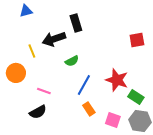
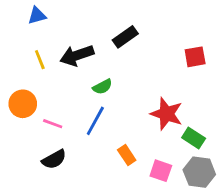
black rectangle: (76, 23) -> (125, 37), moved, turned 72
yellow line: (32, 51) -> (40, 60), moved
blue line: (84, 85) -> (95, 121), moved
pink line: (44, 91) -> (53, 124), moved

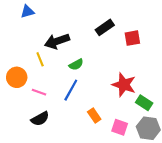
black rectangle: (125, 37) -> (105, 27), moved
red square: (195, 57) -> (132, 38), moved
yellow line: (40, 60) -> (40, 59), moved

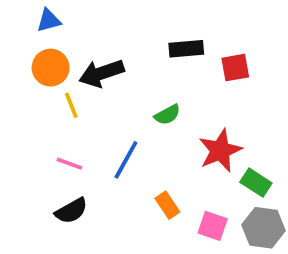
black rectangle: (105, 27) -> (186, 49), turned 30
green semicircle: (76, 65) -> (167, 115), moved
orange circle: (17, 77) -> (51, 68), moved
red star: (124, 85) -> (220, 150), turned 30

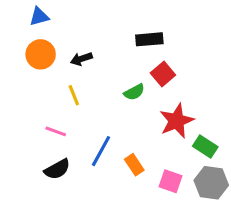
red square: (235, 68) -> (163, 74), moved, turned -30
black arrow: (101, 73) -> (81, 59), size x0.6
yellow line: (71, 105) -> (74, 95), moved
blue line: (126, 160) -> (101, 151), moved

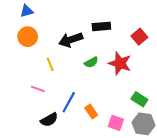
black arrow: (81, 59) -> (71, 40), moved, size x1.6
red square: (163, 74) -> (139, 37), moved
red star: (177, 121) -> (120, 63), moved, turned -30
black semicircle: (57, 169) -> (49, 120), moved

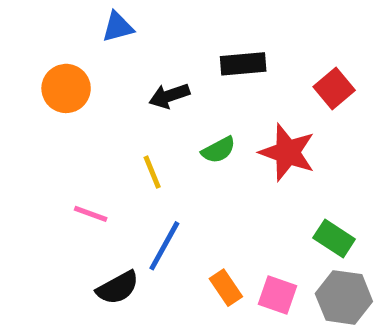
blue triangle: (27, 11) -> (118, 27), moved
black arrow: (71, 40) -> (169, 96), size x0.7
yellow line: (50, 64) -> (152, 172), moved
orange rectangle: (91, 112) -> (226, 288), moved

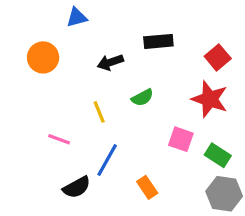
red star: (287, 152) -> (210, 99), moved
pink square: (278, 295) -> (181, 139), moved

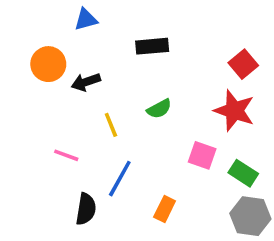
black rectangle: (158, 41) -> (152, 46), moved
black arrow: (110, 62) -> (86, 82), moved
black semicircle: (77, 187) -> (86, 209), turned -52
orange rectangle: (147, 187) -> (165, 209), turned 60

